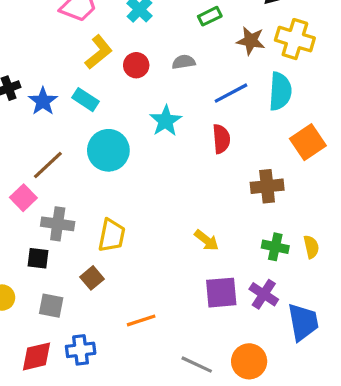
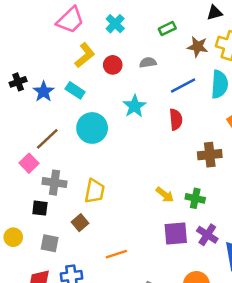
green cross: (275, 247) -> (195, 198), moved

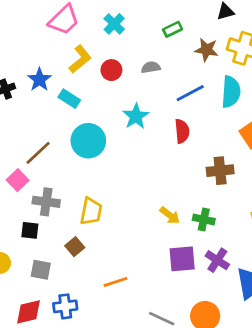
blue star: (44, 92) -> (39, 80), moved

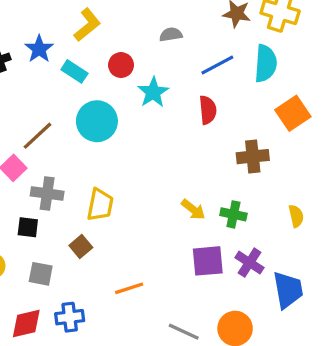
red circle: (111, 70) -> (121, 65), moved

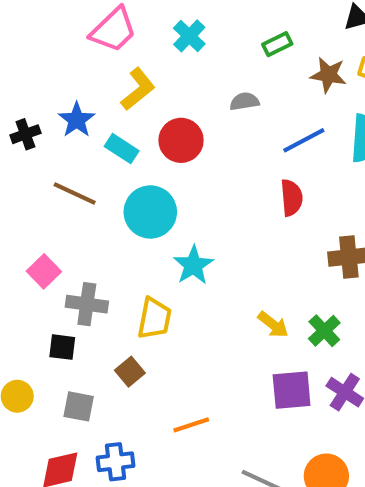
red circle: (121, 65) -> (181, 140), size x1.4
cyan star: (153, 92) -> (193, 265), moved
brown line: (37, 136) -> (75, 194), moved, turned 68
green cross: (233, 214) -> (324, 331), turned 35

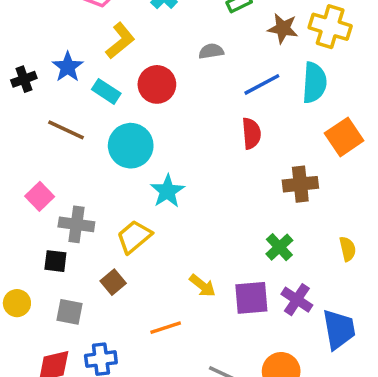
yellow trapezoid: (154, 318) -> (134, 237), turned -141
yellow arrow: (273, 325) -> (202, 286), moved

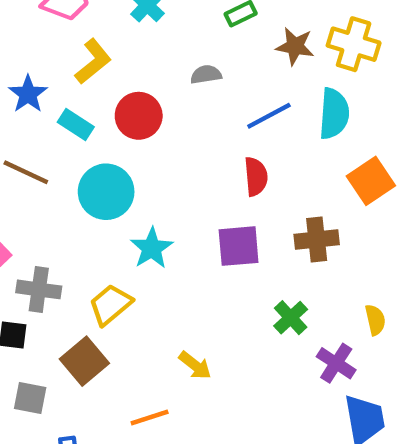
brown square: (113, 282) -> (84, 361), size x1.5
purple square: (251, 298) -> (239, 246), moved
purple cross: (297, 300) -> (336, 363), moved

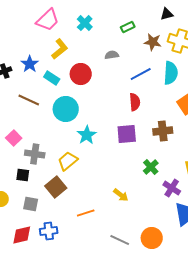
yellow arrow: (195, 365) -> (121, 195), moved

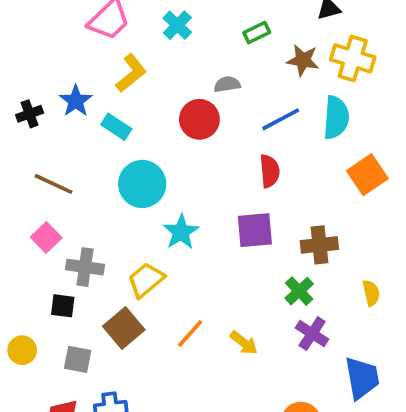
red circle: (81, 74) -> (199, 119), moved
brown line: (29, 100) -> (54, 184), moved
brown cross: (163, 131) -> (319, 245), moved
purple cross: (172, 188) -> (312, 334), moved
orange line: (86, 213) -> (190, 334), moved, turned -30

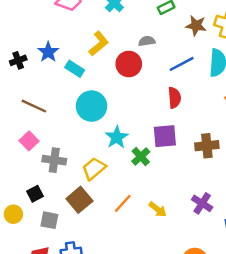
yellow L-shape: (131, 73) -> (99, 44), moved
green cross: (299, 291) -> (141, 157), moved
black square: (63, 306) -> (35, 194), moved, turned -35

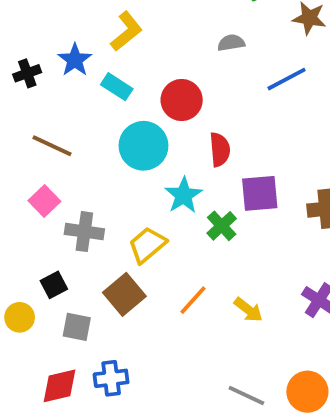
yellow L-shape: (99, 44) -> (126, 31), moved
red circle: (129, 64) -> (182, 100), moved
red semicircle: (174, 98) -> (220, 150), moved

